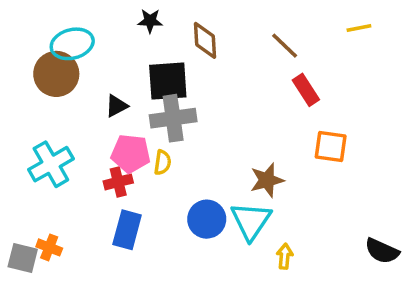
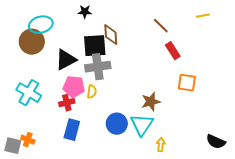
brown diamond: (205, 40) -> (111, 35), moved
black triangle: (116, 106) -> (66, 60), size x1.6
cyan cross: (51, 164) -> (29, 93), turned -30

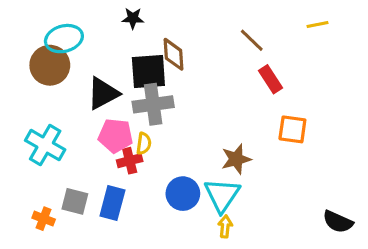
red cross: (67, 103) -> (130, 161), moved
yellow arrow: (161, 145) -> (225, 226), moved
gray square: (13, 146) -> (75, 201), moved

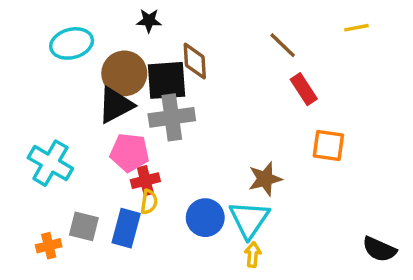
brown circle: (50, 65) -> (124, 73), moved
yellow semicircle: (144, 143) -> (149, 202), moved
orange cross: (44, 219) -> (49, 246), turned -35

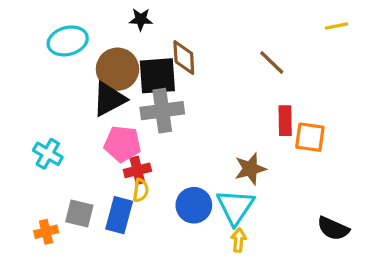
brown line: (283, 45) -> (272, 63), moved
red rectangle: (304, 89) -> (285, 121), moved, turned 32
cyan cross: (50, 163) -> (48, 154), size x0.7
black semicircle: (379, 249) -> (333, 228), moved

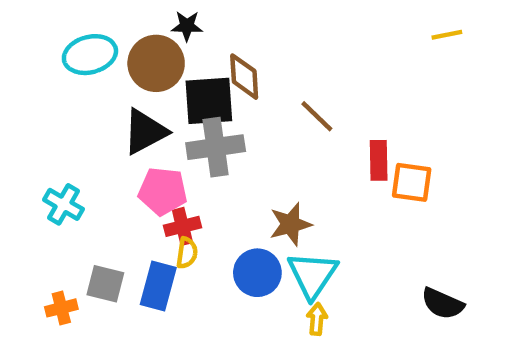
brown line: (272, 63) -> (317, 116), moved
brown circle: (117, 69) -> (156, 63), moved
brown star: (250, 169) -> (290, 224), moved

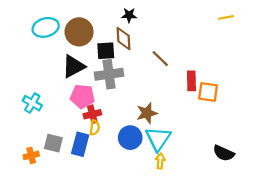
black star: (187, 26) -> (129, 15), moved
black square: (209, 101) -> (106, 51), size x0.7

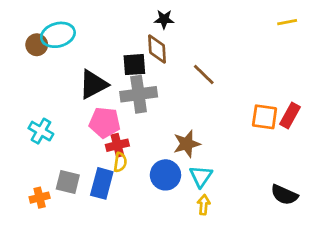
brown circle: (79, 32) -> (37, 45), moved, size x0.6
red rectangle: (191, 81) -> (290, 116), moved, turned 30
cyan triangle: (158, 139) -> (201, 176), size x0.7

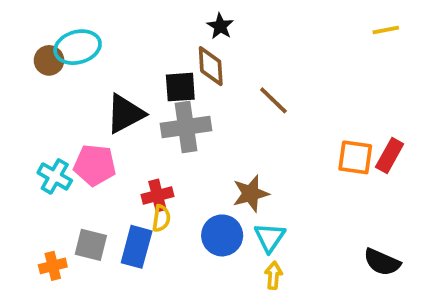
black star: (164, 19) -> (220, 26), turned 30
pink pentagon: (105, 123) -> (95, 165), moved

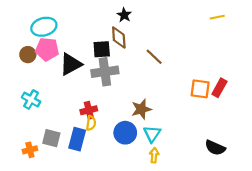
brown circle: (49, 60) -> (28, 55), moved
pink pentagon: (95, 165) -> (47, 49), moved

